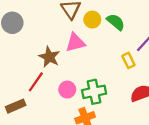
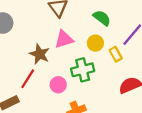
yellow circle: (92, 20) -> (95, 43), moved
green cross: (94, 92) -> (83, 70), moved

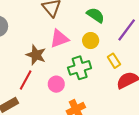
yellow rectangle: (116, 54) -> (114, 61), moved

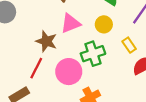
pink circle: (56, 84) -> (69, 72), size x1.5

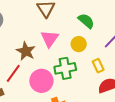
pink triangle: (71, 23) -> (50, 39), turned -42

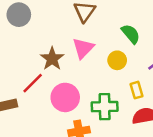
green cross: (65, 68) -> (105, 107), moved

